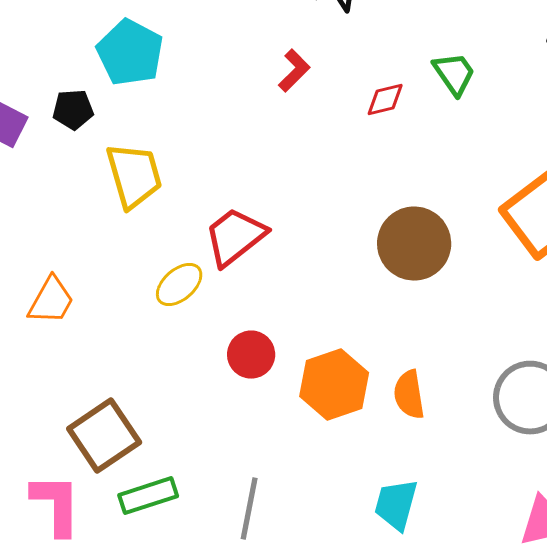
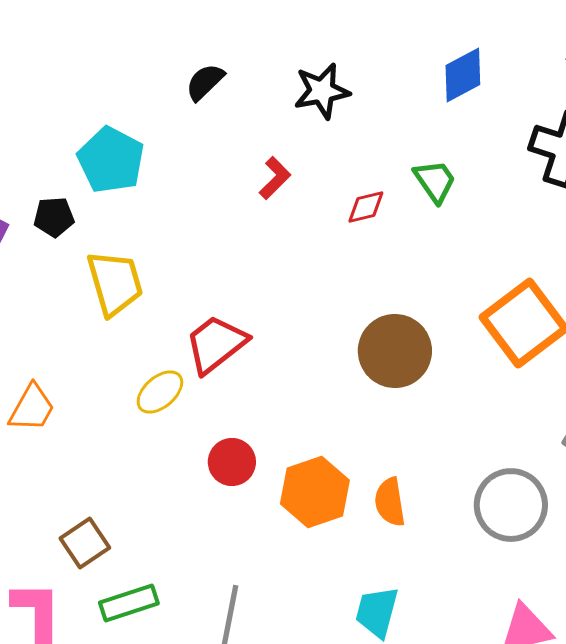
brown square: (104, 436) -> (85, 543), size x0.7

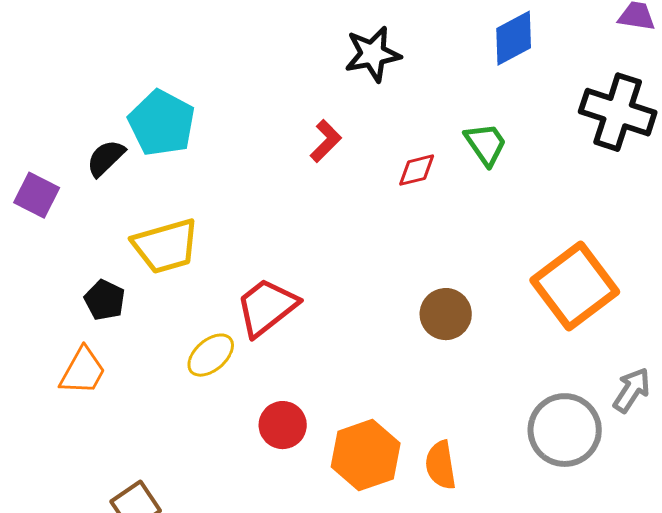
black semicircle: (205, 82) -> (106, 158), moved
black pentagon: (54, 217) -> (105, 300), moved, turned 30
yellow trapezoid: (115, 283) -> (166, 246), turned 90
brown circle: (395, 351) -> (446, 314), size x0.7
gray circle: (511, 505) -> (565, 430), moved

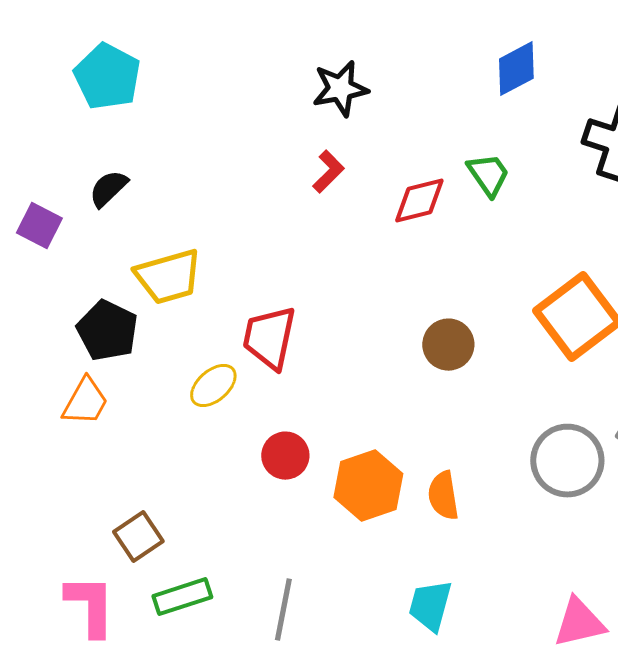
black star: (373, 54) -> (340, 89), moved
cyan pentagon: (162, 123) -> (107, 77), moved
red diamond: (417, 170) -> (419, 201), size x1.4
black pentagon: (105, 300) -> (107, 331), size x1.5
red trapezoid: (267, 307) -> (269, 338), turned -40

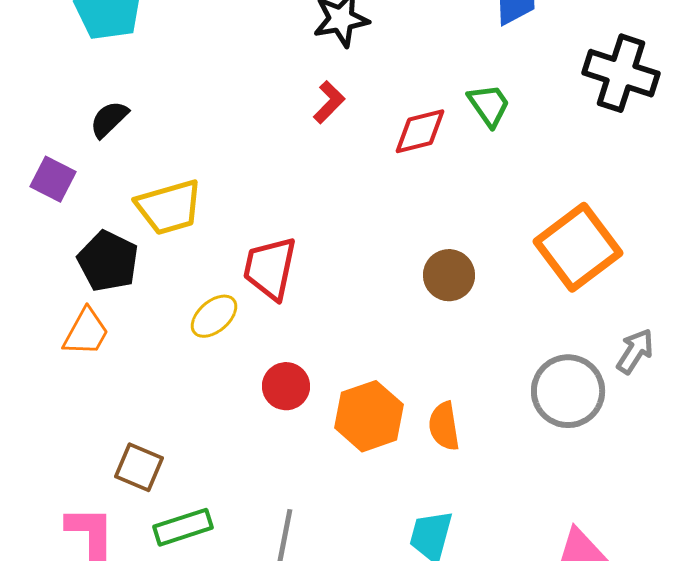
purple square: (39, 226) -> (53, 179), moved
brown square: (138, 537) -> (139, 467), turned -33

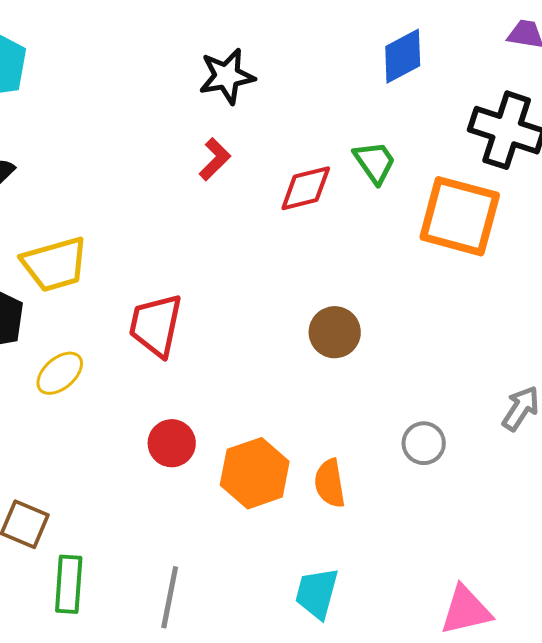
orange square: (578, 247) -> (460, 216), moved, turned -38
yellow ellipse: (214, 316) -> (60, 373), moved
gray circle: (568, 391) -> (424, 443), moved, size x0.6
green rectangle: (183, 527) -> (69, 584), turned -68

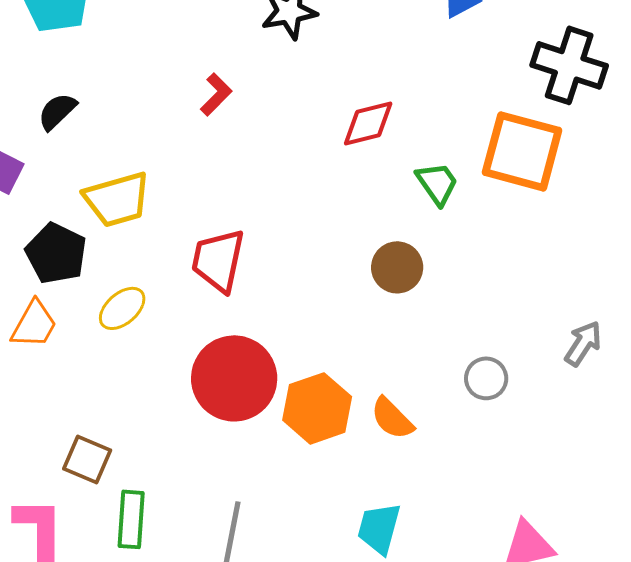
red L-shape: (215, 159) -> (216, 94), moved
green trapezoid: (375, 162) -> (437, 183), moved
red circle: (172, 443) -> (234, 378), size x1.8
orange semicircle: (330, 483) -> (392, 418), turned -36

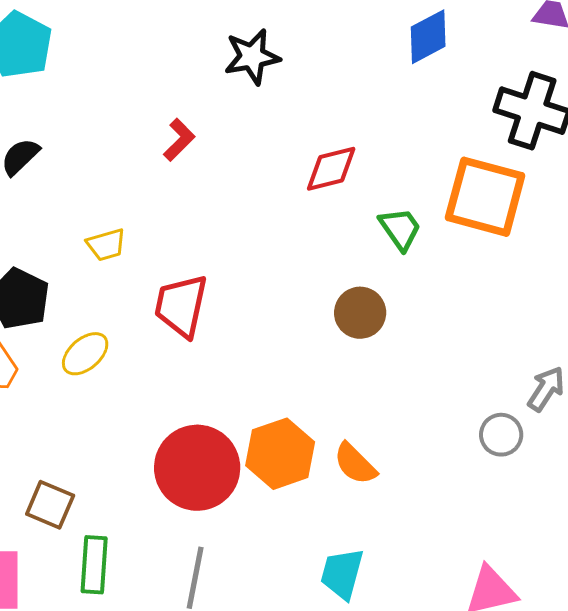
yellow trapezoid: (117, 199) -> (106, 245), moved, size x0.6
red circle: (234, 378) -> (197, 468), moved
gray circle: (486, 378) -> (501, 435), moved

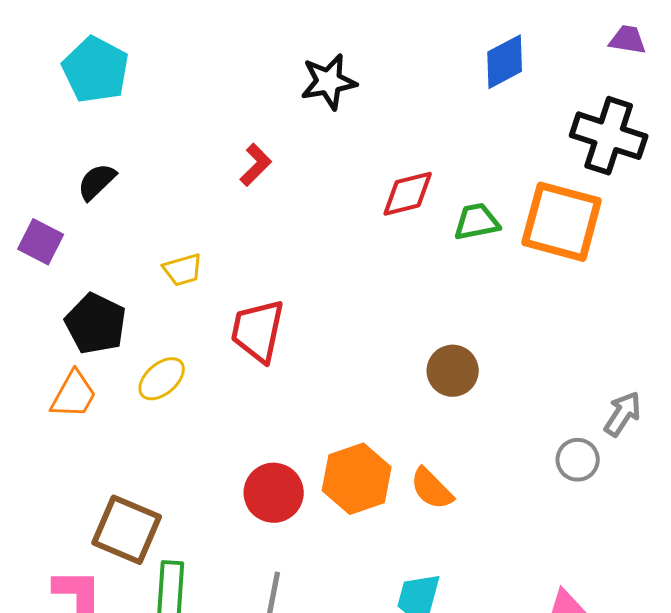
green trapezoid: (400, 229) -> (477, 222), moved, turned -66
brown circle: (360, 313) -> (453, 371), moved
red circle: (197, 468) -> (274, 493), size x0.7
brown square: (50, 505) -> (127, 530), size x1.4

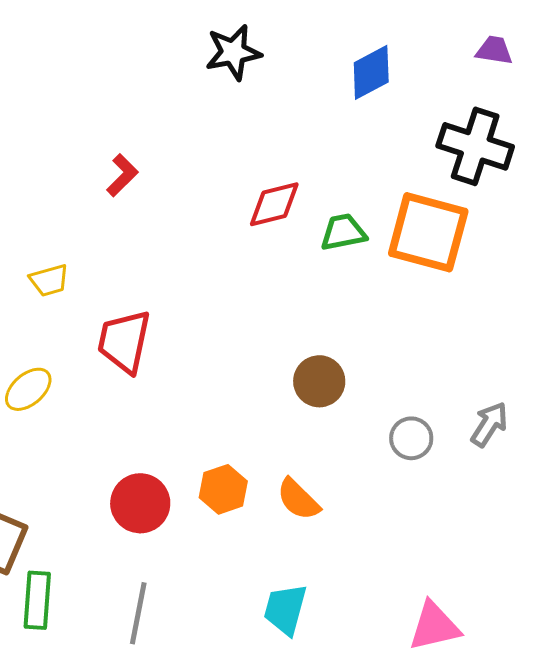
black star: (329, 82) -> (233, 52), moved
gray circle: (578, 460) -> (411, 438), moved
orange hexagon: (357, 479) -> (223, 489), size x0.7

